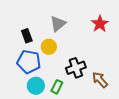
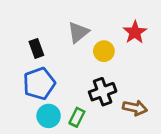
yellow circle: (49, 47) -> (104, 51), moved
blue pentagon: (29, 62) -> (39, 84), turned -30
brown arrow: (100, 80) -> (135, 108), turned 144

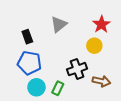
yellow circle: (104, 51) -> (94, 46), moved
blue pentagon: (39, 84) -> (29, 63), turned 30

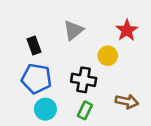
yellow circle: (94, 46) -> (108, 56), moved
black cross: (77, 69) -> (84, 80), moved, turned 30
green rectangle: (58, 88) -> (85, 110), moved

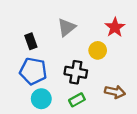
green rectangle: (85, 110) -> (77, 100), turned 35

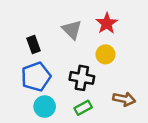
gray triangle: (67, 27) -> (72, 30), turned -36
red star: (115, 27) -> (107, 23), moved
blue pentagon: (33, 71) -> (36, 77), turned -30

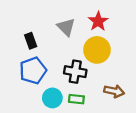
yellow circle: (105, 54) -> (97, 50), size x1.5
cyan circle: (45, 107) -> (52, 98), moved
green rectangle: (83, 108) -> (76, 99), turned 35

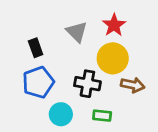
brown arrow: (114, 91) -> (133, 85), moved
green rectangle: (76, 99) -> (102, 116), moved

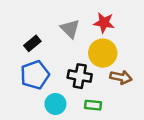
red star: (114, 25) -> (104, 23), turned -30
black rectangle: (36, 48) -> (32, 43), turned 70

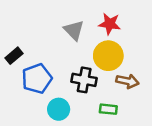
black rectangle: (32, 43) -> (14, 56), moved
green rectangle: (93, 105) -> (108, 109), moved

